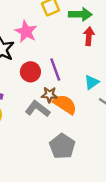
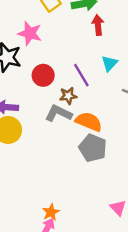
purple line: (55, 69) -> (81, 75), moved
cyan triangle: (92, 82) -> (109, 63), moved
orange semicircle: (65, 104) -> (89, 122), moved

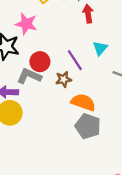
gray L-shape: (59, 113) -> (29, 76), moved

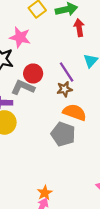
brown star: (64, 79) -> (64, 89), moved
gray pentagon: (88, 126) -> (63, 134), moved

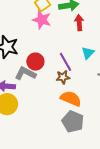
pink star: (20, 37) -> (42, 20), moved
gray pentagon: (63, 134) -> (73, 121), moved

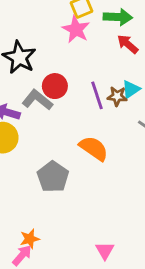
red arrow: (79, 23) -> (128, 44), turned -56
brown star: (63, 77) -> (117, 96), moved
gray pentagon: (73, 121) -> (53, 177), moved

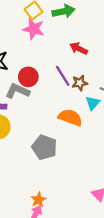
red arrow: (128, 44) -> (79, 48), moved
cyan triangle: (131, 89) -> (93, 103), moved
brown star: (117, 96) -> (80, 83), moved

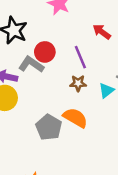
brown star: (80, 83) -> (78, 83), moved
orange semicircle: (70, 117) -> (75, 118), moved

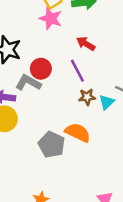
red arrow: (102, 32) -> (86, 44), moved
brown star: (78, 83) -> (87, 97), moved

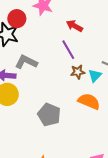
red circle: (41, 69) -> (17, 19), moved
orange semicircle: (78, 132) -> (89, 101), moved

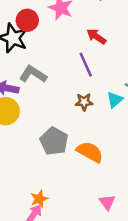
brown star: (78, 72) -> (84, 102), moved
orange semicircle: (89, 101) -> (90, 152), moved

